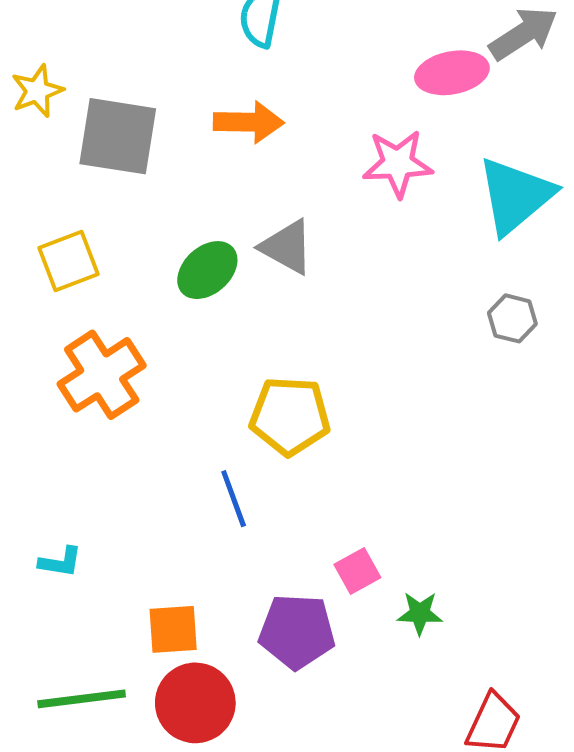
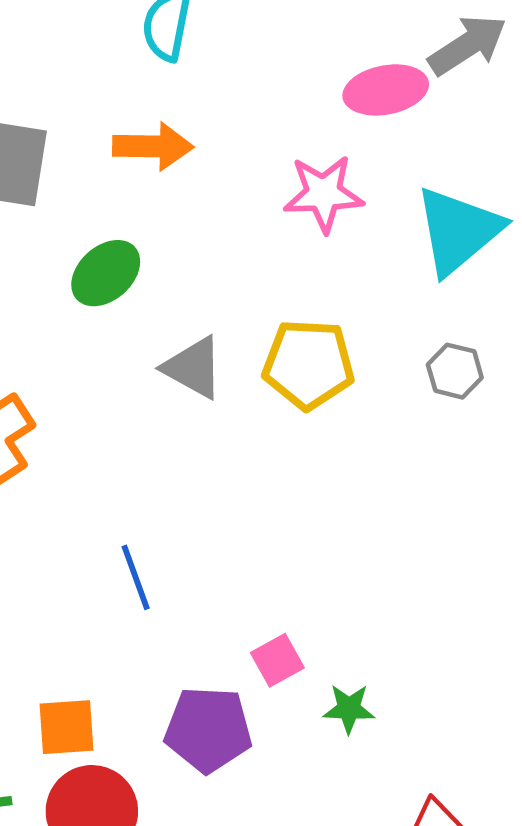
gray triangle: (287, 247) -> (193, 368), moved
green ellipse: (207, 270) -> (106, 273), moved
yellow pentagon: (290, 416) -> (308, 364), moved

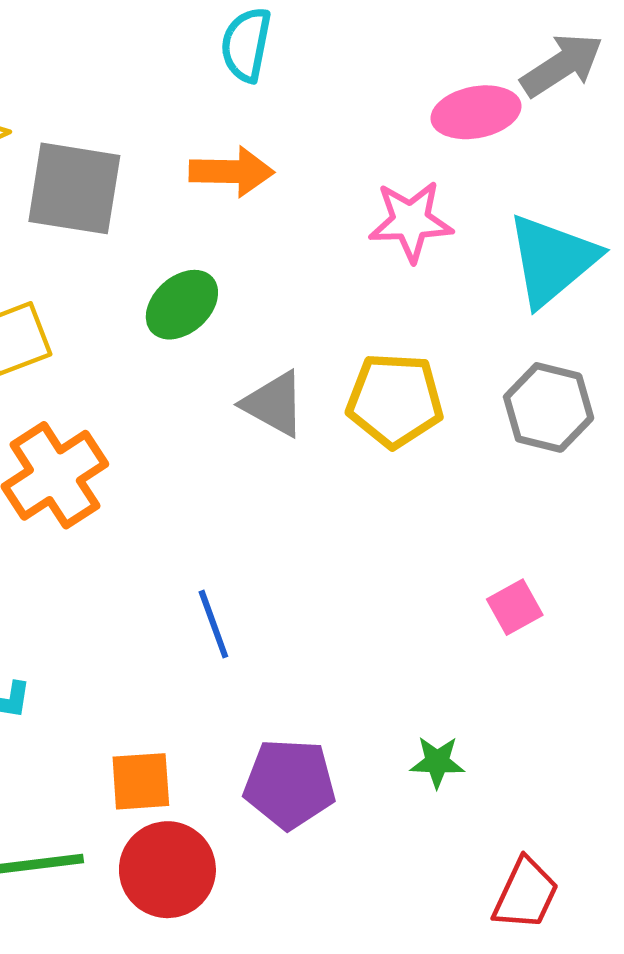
gray hexagon: (455, 371) -> (549, 407), size x1.5
pink square: (277, 660) -> (515, 607), moved

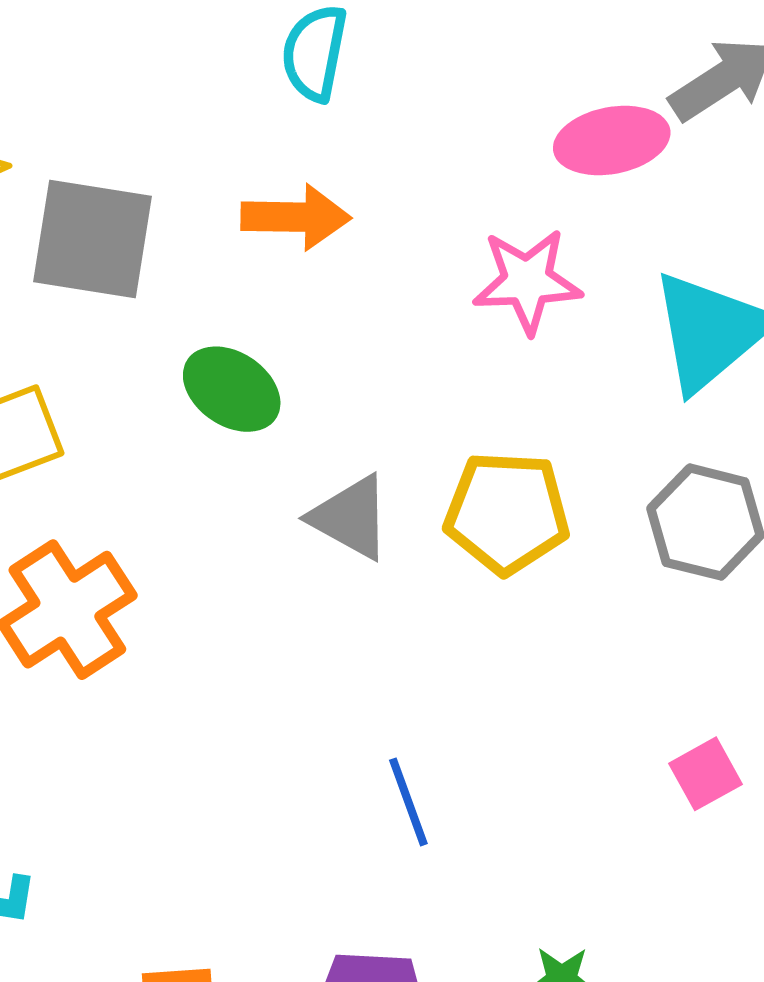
green ellipse: (182, 305) -> (232, 389), turned 76
pink square: (515, 607) -> (706, 774), moved
blue line: (213, 624) -> (408, 802), moved

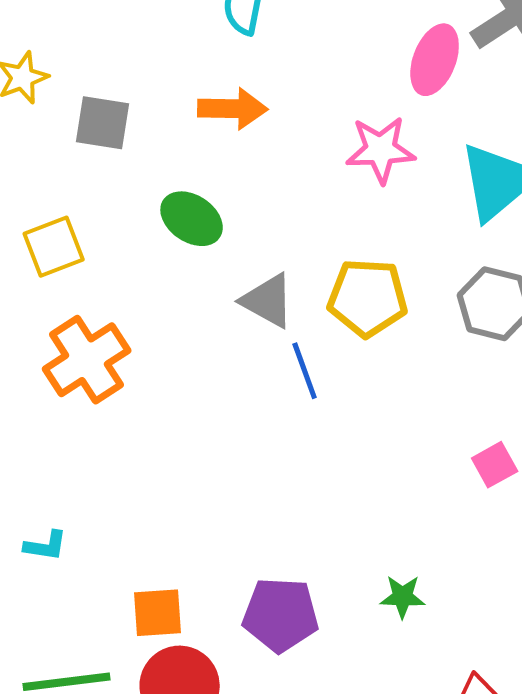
pink ellipse: (612, 140) -> (435, 60), turned -58
gray square: (92, 239) -> (103, 123), size x0.7
blue line: (408, 802) -> (305, 371), moved

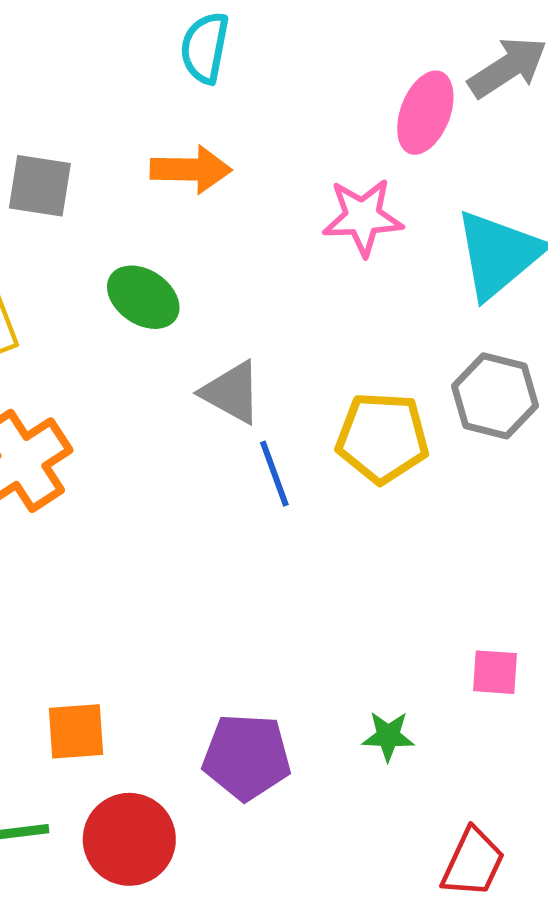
yellow pentagon: (368, 298) -> (382, 438), moved
pink square: (495, 465) -> (495, 672), moved, turned 33
orange square: (158, 613) -> (76, 731), moved

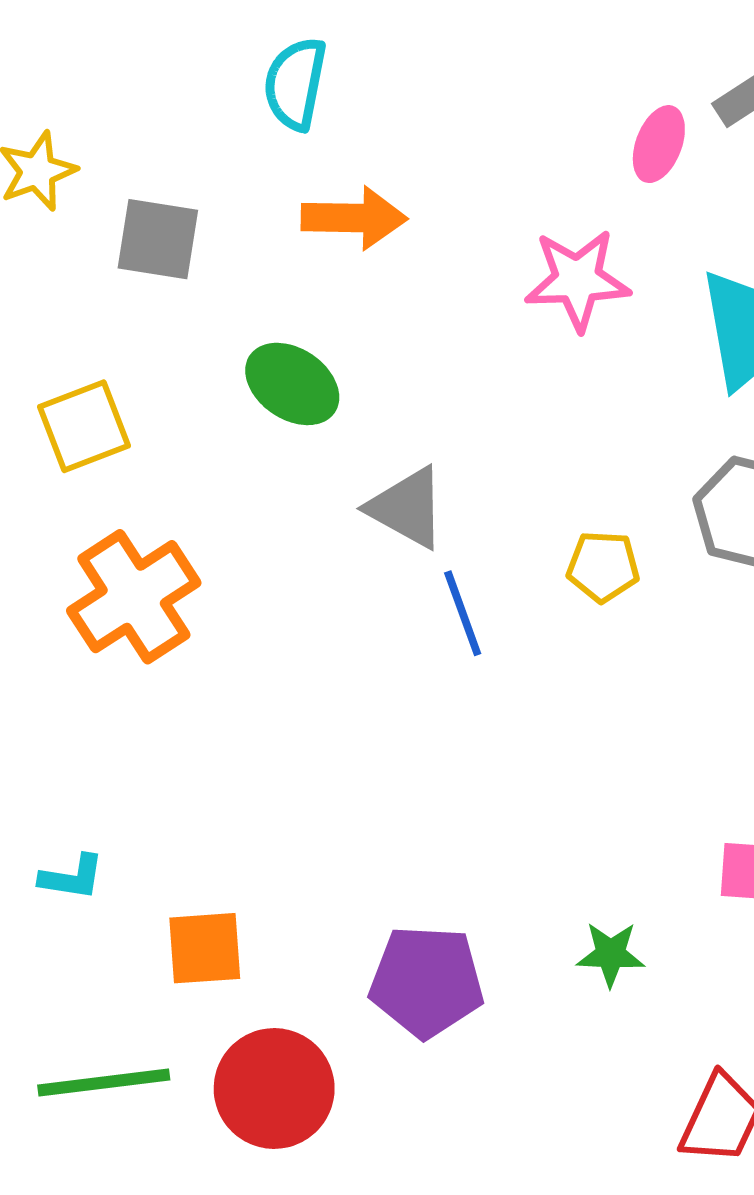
cyan semicircle: (205, 48) -> (295, 84), moved
pink ellipse: (425, 113) -> (659, 144), size x0.7
yellow pentagon: (382, 438) -> (603, 566), size x0.6

